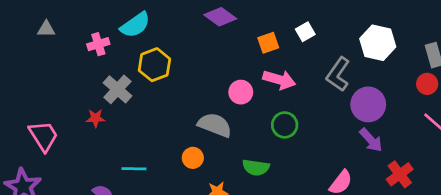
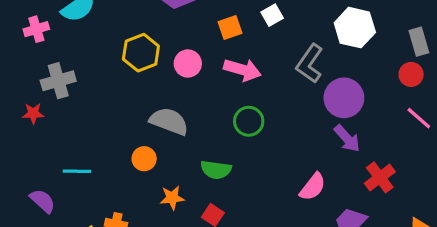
yellow hexagon: (154, 65) -> (141, 53), moved
gray cross: (117, 89) -> (58, 81), turned 32
pink circle: (241, 92) -> (188, 63), moved

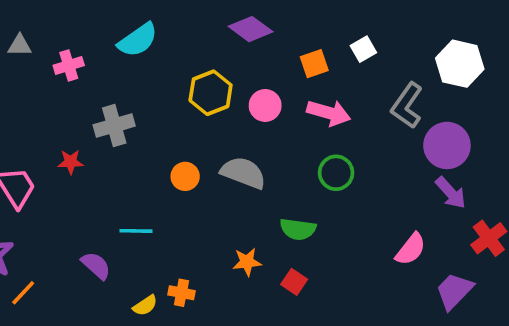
pink cross: (36, 29) -> (69, 65), moved
red star: (33, 113) -> (71, 162), moved
orange circle: (144, 159) -> (185, 176), moved

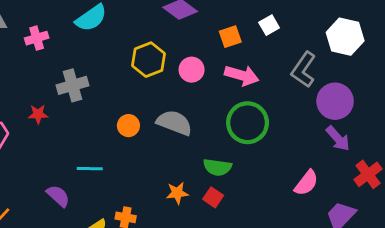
green circle: (336, 173) -> (248, 123), size x1.5
red square: (294, 282) -> (213, 197), moved

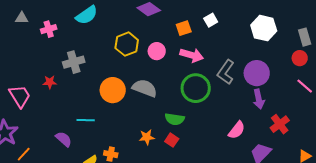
gray L-shape: (303, 70) -> (226, 72), moved
orange circle: (128, 126) -> (113, 90), size x1.6
purple arrow: (338, 138) -> (259, 99), turned 30

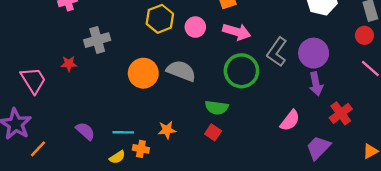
cyan line: (86, 120) -> (123, 132), moved
orange star: (147, 137) -> (167, 130), moved

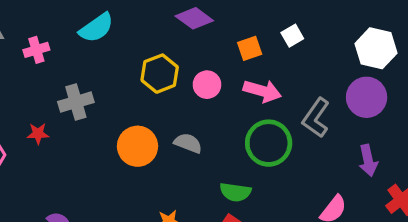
purple circle: (314, 53) -> (367, 97), moved
gray semicircle: (181, 71) -> (188, 143), size x0.7

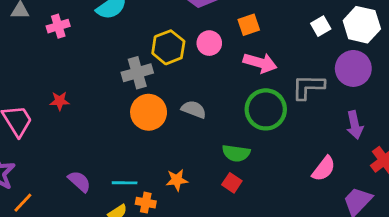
white square: (292, 36) -> (321, 26), moved
pink circle: (207, 85) -> (209, 43), moved
gray cross: (76, 102) -> (137, 73), moved
gray L-shape: (316, 118) -> (308, 87), turned 56

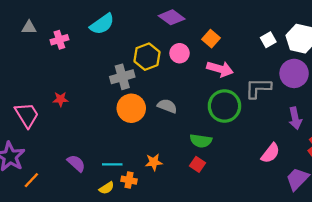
orange square: (249, 25) -> (211, 39), turned -30

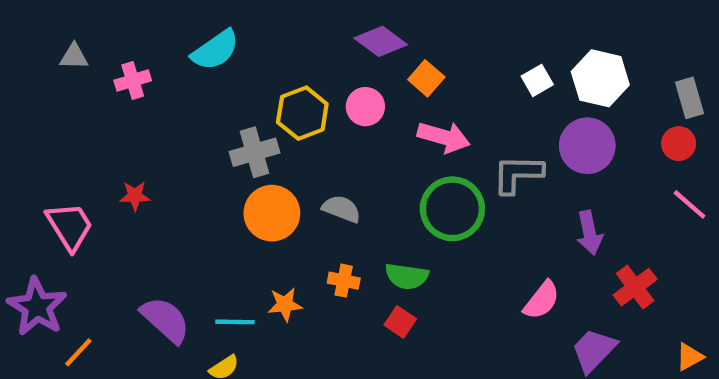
purple diamond: (172, 17) -> (381, 41), moved
orange star: (154, 162) -> (285, 305), moved
purple semicircle: (76, 163) -> (165, 320), size x1.4
orange cross: (129, 180) -> (344, 281), moved

